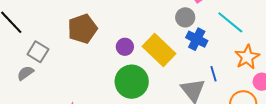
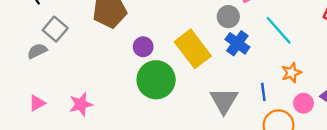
purple circle: (125, 47) -> (143, 47), moved
orange star: (247, 57) -> (291, 73), size x0.7
blue line: (214, 74) -> (263, 92), moved

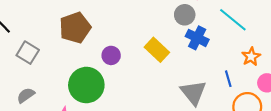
yellow rectangle: (193, 49) -> (157, 50), size x0.7
gray semicircle: (37, 51) -> (26, 95), moved
green circle: (156, 80) -> (86, 85), moved

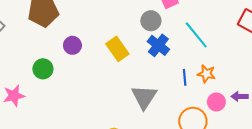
orange star: (251, 57) -> (206, 74), turned 30
blue line: (228, 79) -> (185, 77), moved
green circle: (86, 85) -> (43, 69), size x0.6

